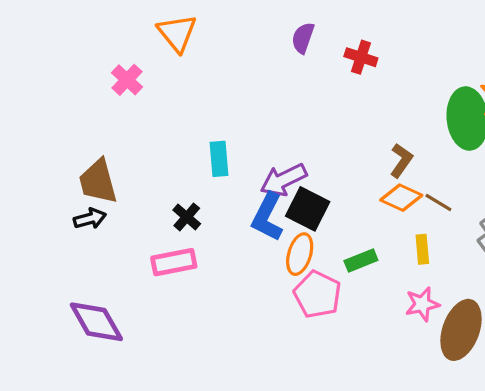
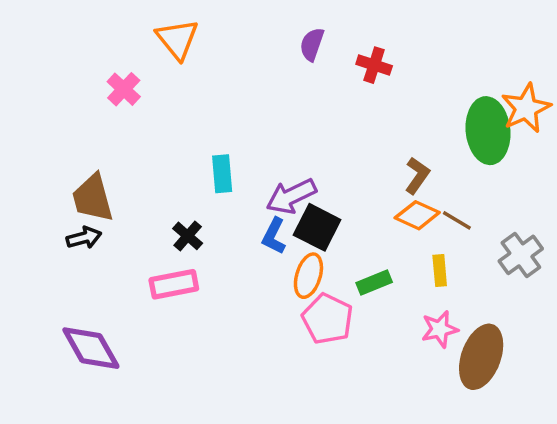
blue L-shape: (267, 217) -> (274, 236), size x0.7

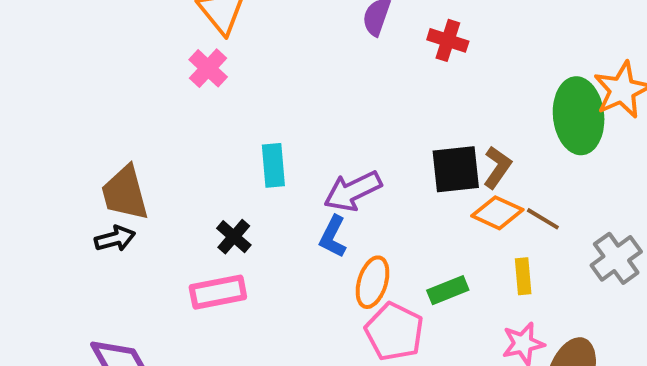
pink cross: (124, 89) -> (208, 68), moved
black square: (317, 227) -> (456, 169), moved, turned -33

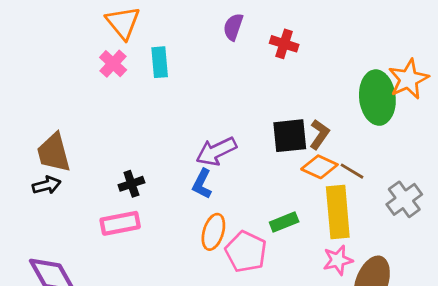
cyan rectangle: (273, 165) -> (160, 62), moved
black cross: (234, 237) -> (131, 184), turned 30
yellow rectangle: (523, 276) -> (338, 212), size x2.0
orange ellipse: (373, 282) -> (213, 232), moved

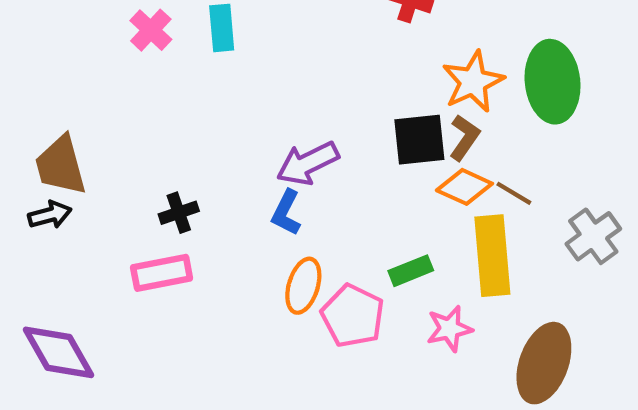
orange star: (408, 79) -> (473, 82), moved
pink star: (338, 260) -> (449, 329), moved

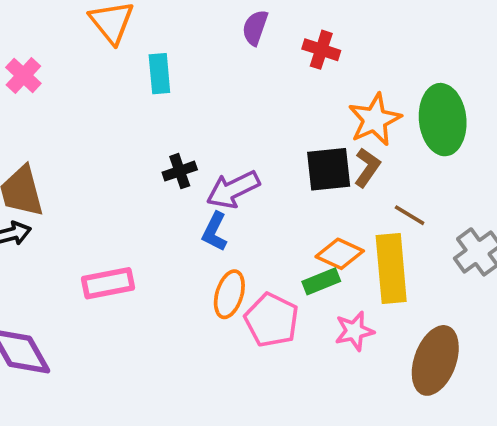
pink cross: (151, 30) -> (23, 75), moved
orange diamond: (464, 187) -> (340, 254), moved
black cross: (179, 213) -> (180, 171), moved

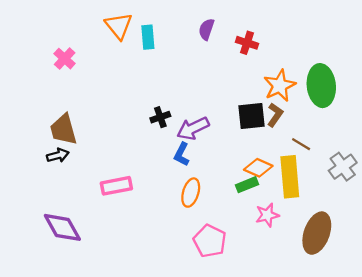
cyan rectangle: (159, 74) -> (148, 37), moved
pink pentagon: (272, 320) -> (210, 241), moved

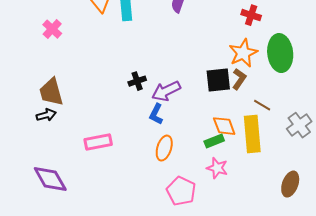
red cross: (247, 43) -> (251, 15), moved
orange diamond: (258, 168) -> (224, 126), turned 45
pink star: (267, 215) -> (217, 168), moved, turned 30
brown ellipse: (317, 233) -> (290, 184), moved, size x0.7

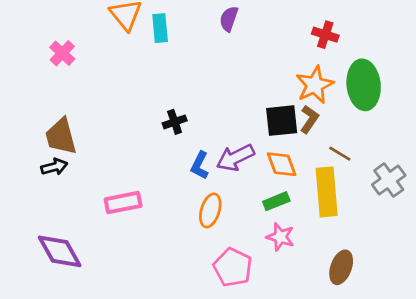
purple arrow: (166, 91) -> (235, 158), moved
orange diamond: (224, 126) -> (282, 164), moved
brown ellipse: (290, 184) -> (341, 267), moved

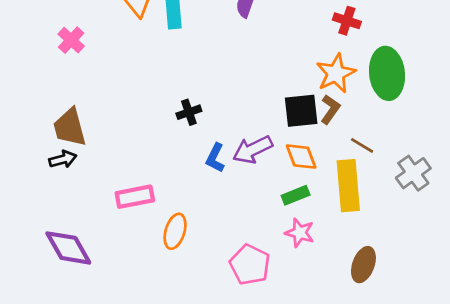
orange ellipse: (210, 210) -> (175, 231), moved

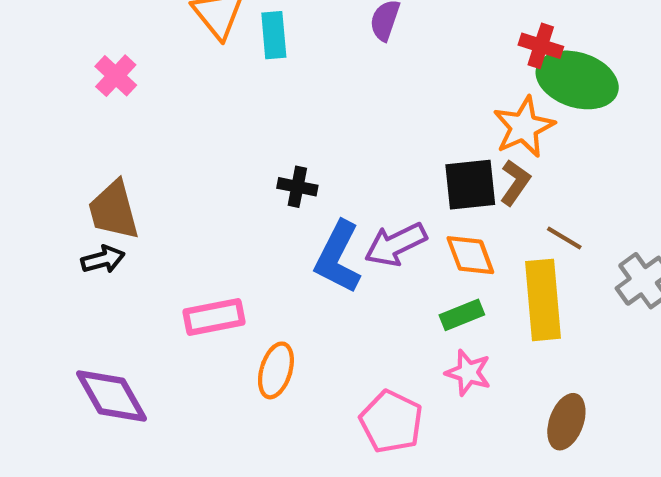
green ellipse: (387, 73) -> (577, 80), moved, turned -66
black cross: (189, 112) -> (297, 187), turned 30
blue L-shape: (215, 158) -> (338, 257), size x1.6

